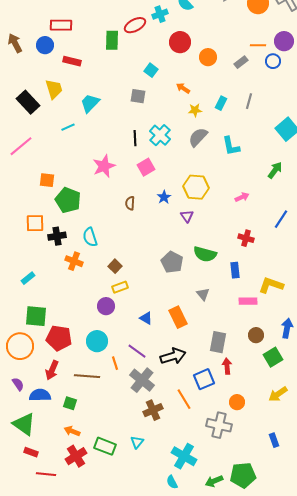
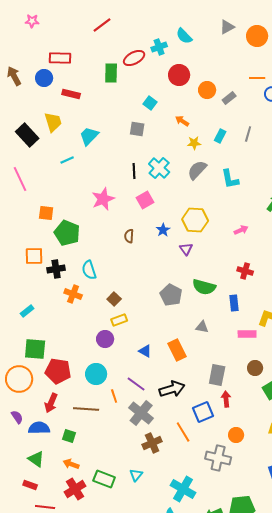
gray rectangle: (241, 62) -> (229, 98), moved
pink line: (21, 146) -> (20, 179), turned -75
gray triangle: (203, 294) -> (202, 327), turned -40
green triangle: (24, 424) -> (36, 459), moved, size x0.7

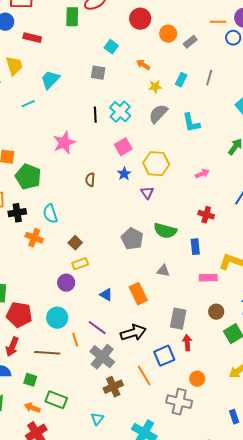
pink square: (145, 200) -> (123, 147), moved
green rectangle: (104, 479) -> (56, 400), moved

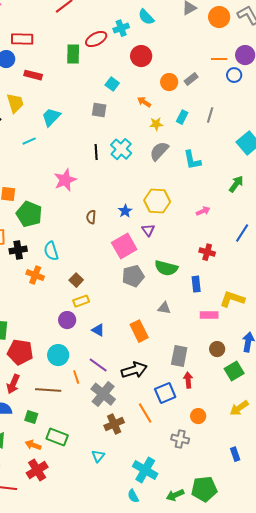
orange circle: (168, 34) -> (169, 82), moved
pink square: (123, 147) -> (124, 246), moved, size x1.4
gray pentagon: (132, 239) -> (133, 276), turned 30
blue triangle: (106, 295) -> (98, 330), moved
gray cross: (179, 402) -> (180, 439), size x0.7

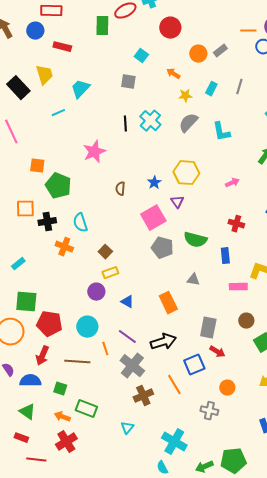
gray pentagon: (133, 276) -> (162, 248), turned 30
red arrow: (188, 380) -> (217, 352), turned 126

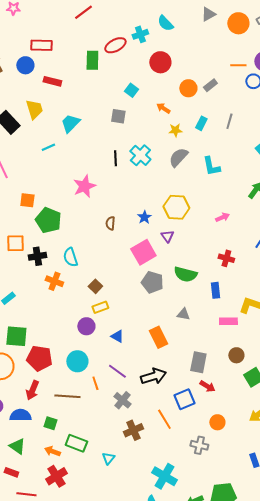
gray cross: (132, 366) -> (122, 400), size x0.7
cyan triangle: (127, 428) -> (108, 458), moved

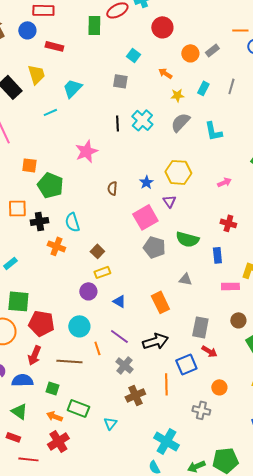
orange line: (164, 419) -> (166, 384), turned 30

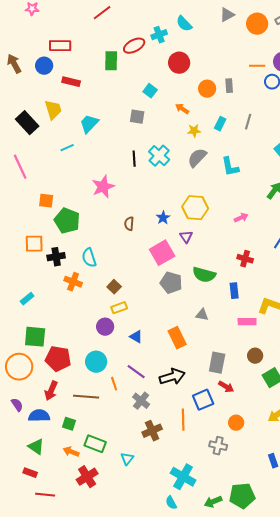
gray rectangle: (212, 50) -> (229, 86), turned -56
red cross: (58, 441) -> (87, 477), moved

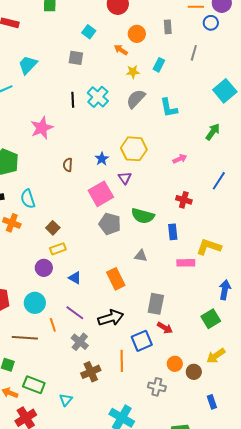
orange circle: (207, 89) -> (137, 34), moved
gray line: (248, 122) -> (194, 53), moved
brown circle: (255, 356) -> (194, 372), moved

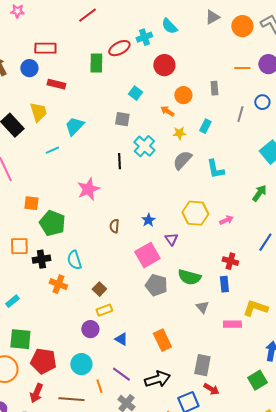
blue circle: (211, 23) -> (262, 102), moved
cyan cross: (98, 97) -> (144, 146), moved
yellow hexagon: (134, 149) -> (195, 213), moved
blue rectangle: (173, 232) -> (224, 284), moved
gray triangle: (141, 256) -> (202, 307), moved, turned 40

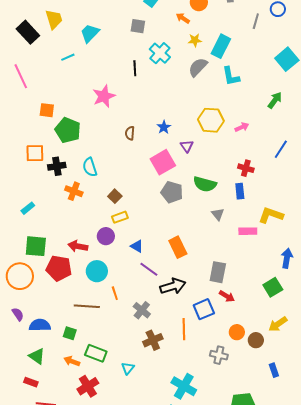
cyan rectangle: (205, 126) -> (221, 46), moved, size x1.6
purple line: (121, 374) -> (149, 269), moved
red arrow: (36, 393) -> (78, 246), moved, turned 78

